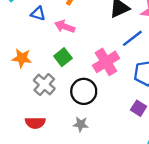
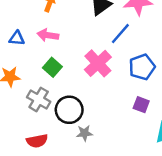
blue triangle: (38, 14) -> (17, 38), moved
black circle: (84, 91) -> (69, 110), moved

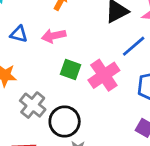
pink arrow: (48, 35) -> (54, 36), turned -30
green square: (52, 67) -> (71, 69), moved, turned -30

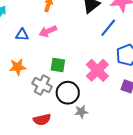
green square: (71, 69) -> (58, 65), moved
pink cross: (104, 75) -> (97, 70), moved

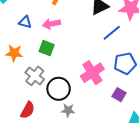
green square: (58, 65) -> (47, 48), moved
red semicircle: (42, 120) -> (28, 110), turned -60

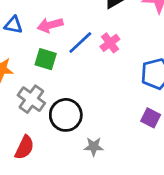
blue line: (112, 33) -> (80, 42), moved
pink cross: (92, 73) -> (110, 43), moved, size x0.6
gray star: (68, 110) -> (94, 146), moved

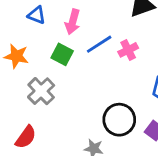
pink arrow: (50, 25) -> (73, 22), turned -70
black circle: (66, 115) -> (119, 120), moved

